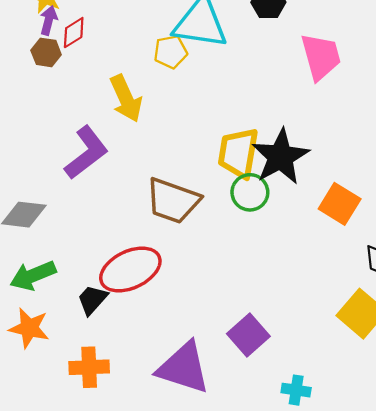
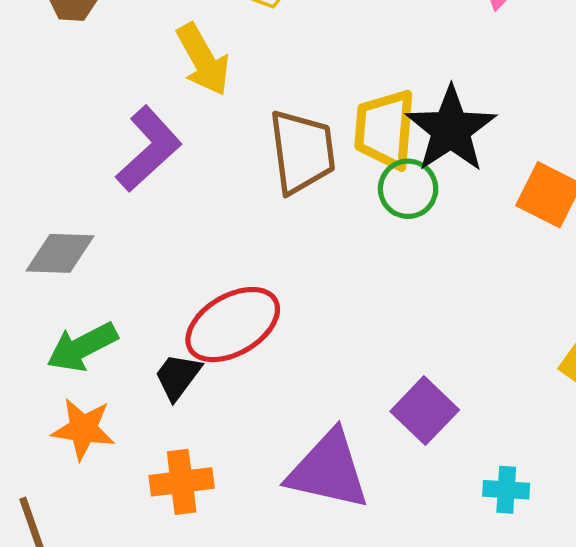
brown trapezoid: (173, 201) -> (302, 152), moved, turned -112

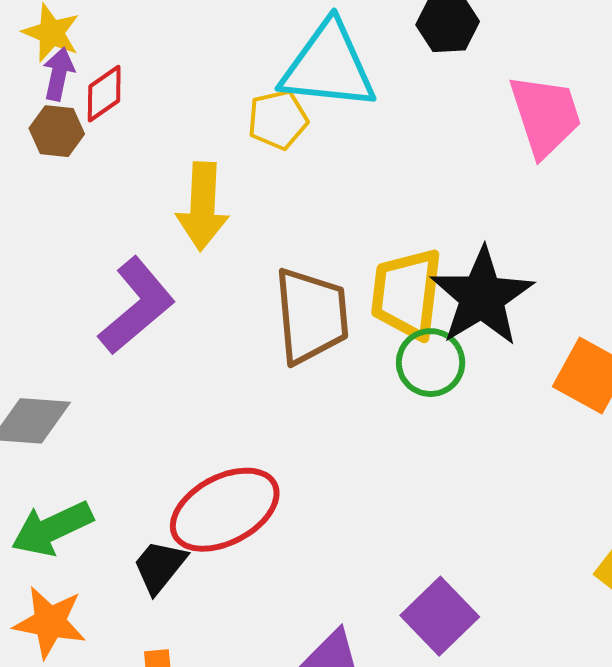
yellow arrow: (203, 60) -> (203, 206), turned 30

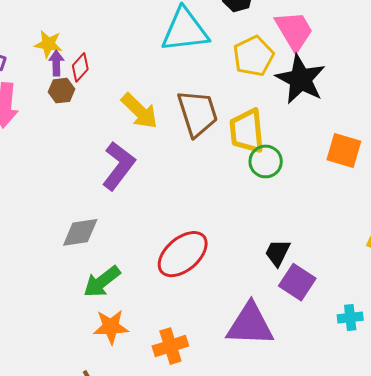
yellow pentagon: (278, 120) -> (254, 56), moved, size x1.4
yellow arrow: (203, 206) -> (140, 111), turned -36
black star: (482, 297) -> (301, 79), moved
brown trapezoid: (311, 316) -> (198, 113), moved
black trapezoid: (160, 566) -> (278, 253), moved

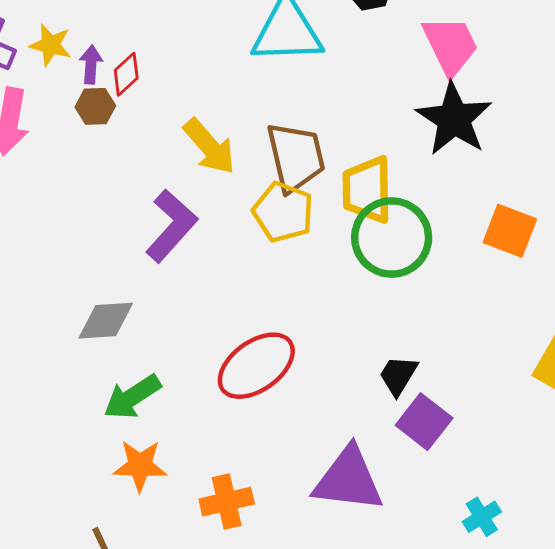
yellow star: (48, 44) -> (50, 45), moved
yellow pentagon: (254, 56) -> (283, 212), moved, turned -30
green circle: (266, 161) -> (392, 237), size x1.6
cyan cross: (350, 317) -> (482, 517), moved, turned -30

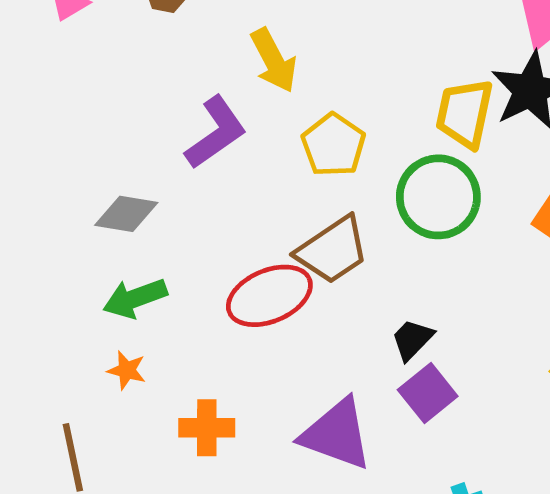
brown trapezoid: (296, 157) -> (333, 250), moved, turned 56
yellow trapezoid: (367, 190) -> (464, 113), moved
orange star: (140, 466) -> (127, 370), size x0.7

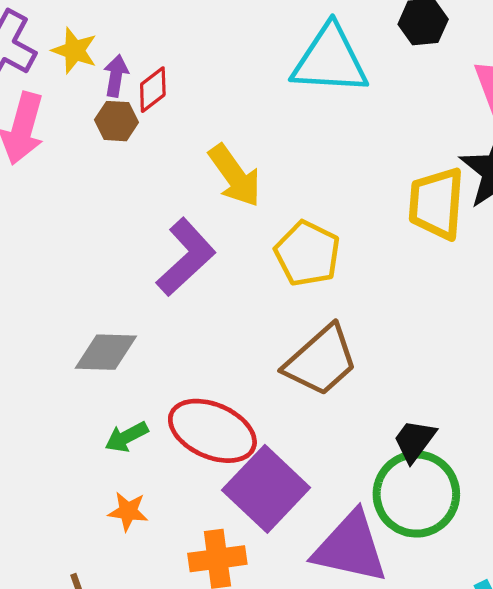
green circle: (438, 197) -> (416, 494), moved
red ellipse: (269, 296) -> (212, 431), moved, turned 54
green arrow: (135, 298) -> (127, 437), size x0.7
purple square: (428, 393) -> (266, 489), moved, size x1.4

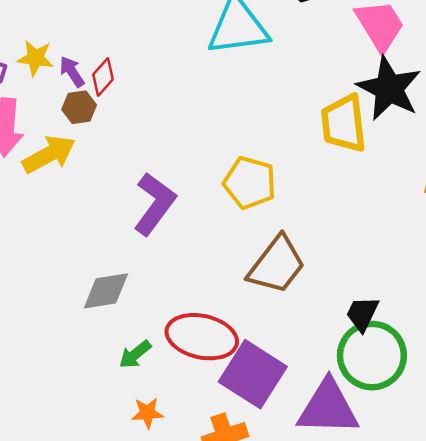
purple arrow: (116, 76) -> (72, 72), turned -32
yellow arrow: (235, 176) -> (49, 154), moved, turned -72

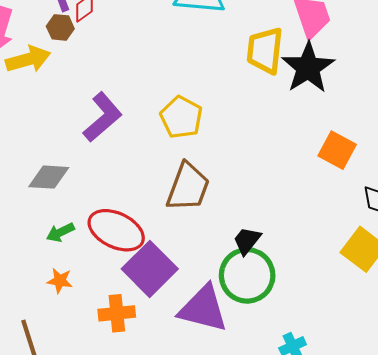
yellow trapezoid: (344, 124) -> (265, 50), moved
brown trapezoid: (277, 265) -> (188, 187), turned -30

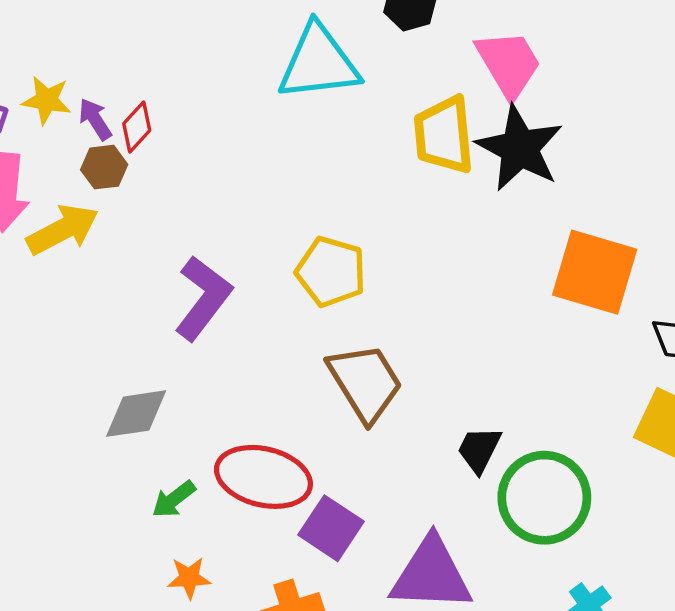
orange square: (337, 150) -> (595, 272), size x1.4
brown trapezoid: (188, 187) -> (365, 382), turned -40
purple square: (150, 269) -> (331, 528), size x0.7
green circle: (247, 275) -> (544, 498), moved

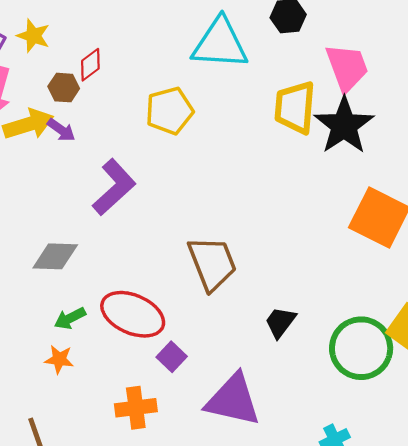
purple arrow: (95, 119) -> (61, 130), moved, turned 148
yellow pentagon: (331, 272) -> (169, 111), moved, turned 30
green circle: (544, 498) -> (361, 348), moved
purple square: (331, 528) -> (172, 357), size x0.7
orange star: (189, 578) -> (59, 359), moved

